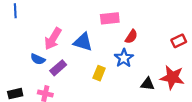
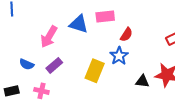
blue triangle: (83, 42) -> (79, 24), moved
blue semicircle: (38, 59) -> (27, 64), moved
yellow rectangle: (99, 73) -> (95, 71), size x1.5

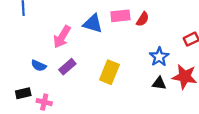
red semicircle: (126, 35) -> (143, 19), moved
blue star: (119, 56) -> (159, 57), moved
pink cross: (41, 91) -> (44, 102), moved

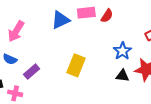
blue triangle: (93, 24) -> (60, 20), turned -42
pink arrow: (62, 37) -> (16, 31), moved
purple rectangle: (67, 67) -> (32, 72), moved

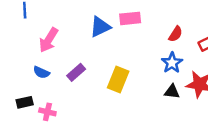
red semicircle: (107, 16) -> (176, 34), moved
purple rectangle: (32, 72) -> (76, 72), moved

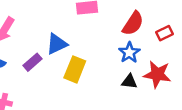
blue triangle: (100, 27) -> (57, 44), moved
red semicircle: (176, 34) -> (133, 23), size x1.5

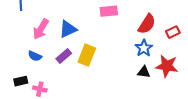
blue triangle: (57, 44) -> (68, 29), moved
yellow rectangle: (75, 69) -> (87, 55), moved

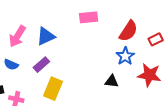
yellow rectangle: (87, 55) -> (53, 89), moved
black triangle: (144, 72) -> (112, 81), moved

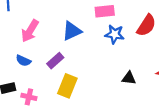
blue triangle: (46, 36) -> (72, 31), moved
blue star: (125, 56) -> (115, 34), moved, turned -30

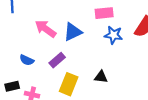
pink arrow: (30, 31) -> (46, 29), moved, turned 95
black triangle: (129, 78) -> (101, 77), moved

